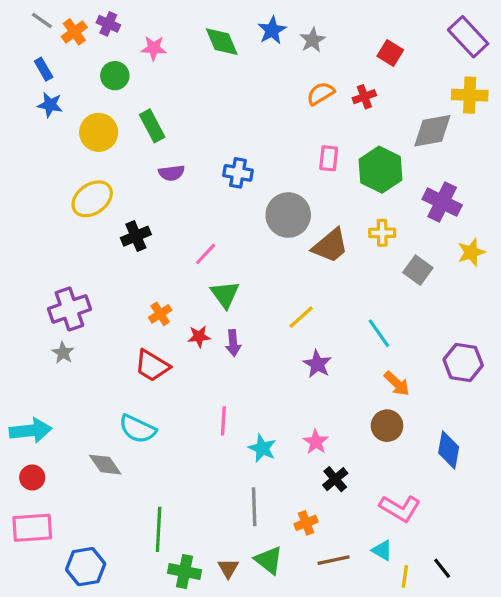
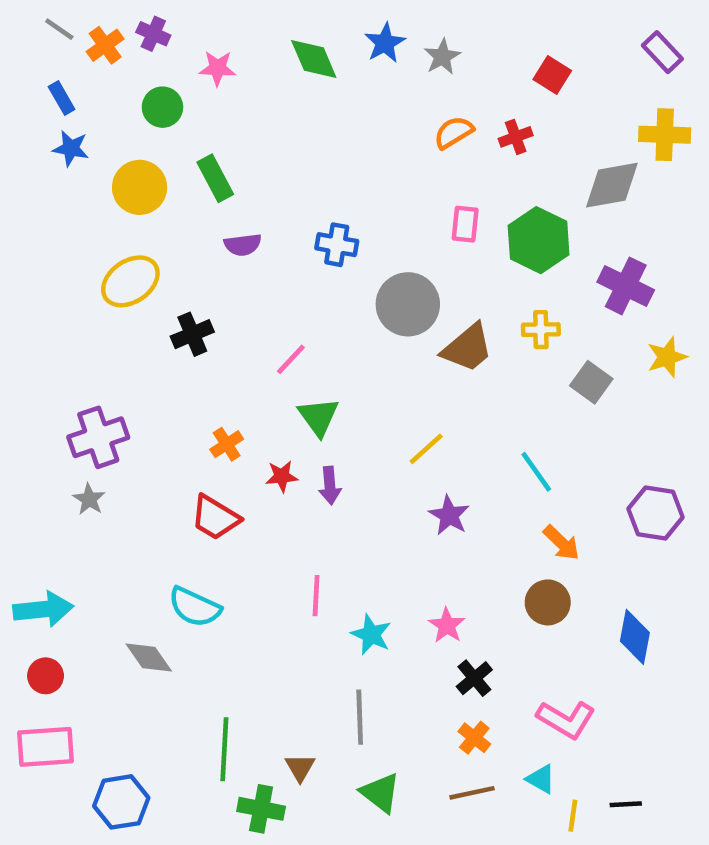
purple rectangle: (468, 37) -> (662, 52), size x0.7
orange cross: (306, 523) -> (474, 738), moved, turned -30
brown triangle: (228, 568) -> (300, 768), moved
black line: (442, 568) -> (626, 804), turned -55

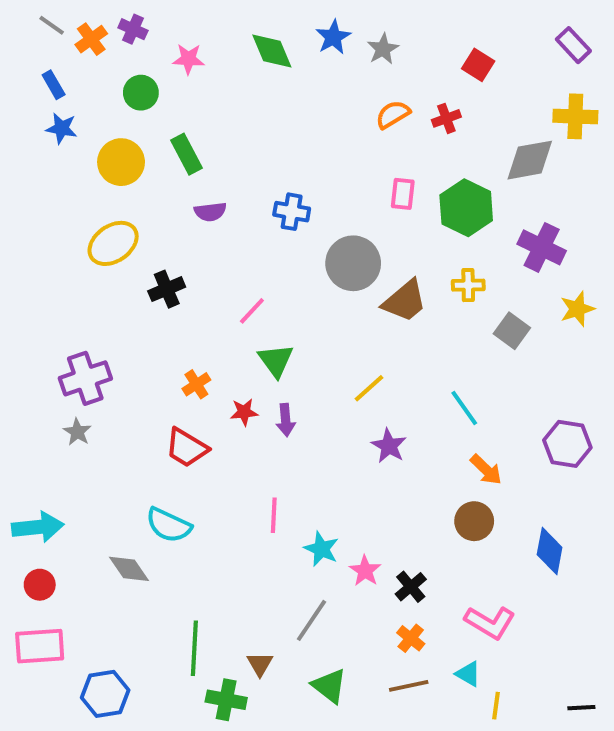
pink star: (447, 625) -> (365, 571), moved
gray line: (360, 717) -> (311, 620), turned 36
black line: (626, 804) -> (581, 708), moved

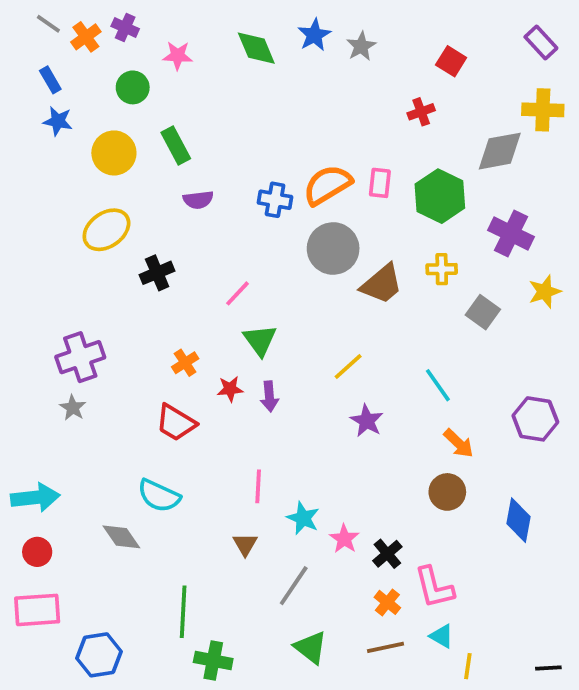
orange semicircle: (393, 114) -> (327, 185), moved, size x1.5
pink L-shape: (490, 622) -> (434, 587), moved, turned 45
brown triangle: (260, 664) -> (245, 544), moved

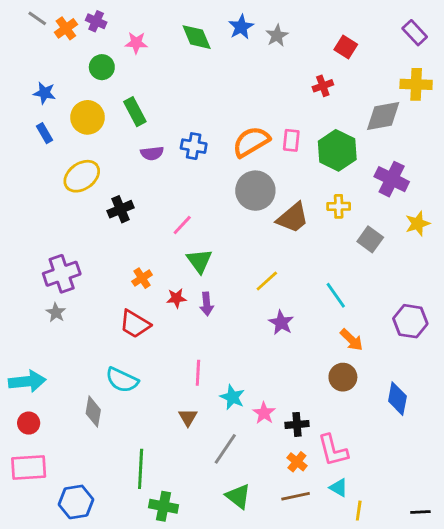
blue rectangle: (50, 80) -> (44, 133), moved
blue cross: (275, 200) -> (194, 146), moved
gray diamond: (121, 537) -> (93, 412), turned 44
black cross: (387, 554) -> (297, 424), turned 35

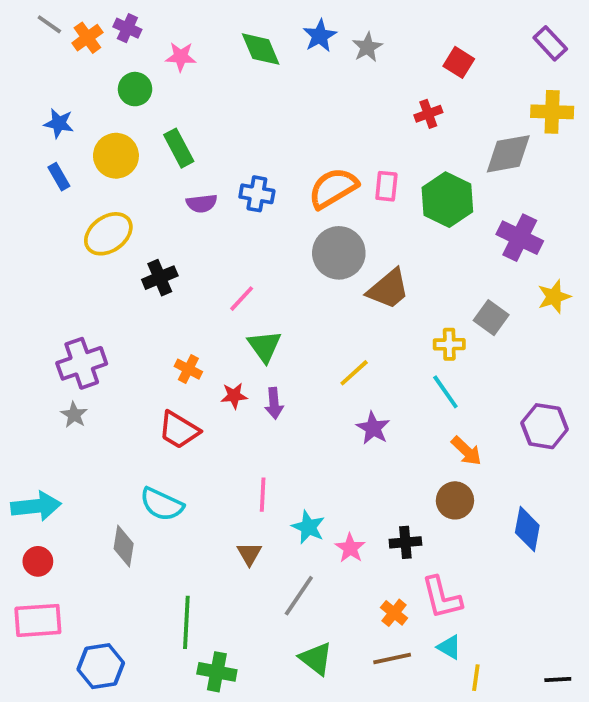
yellow cross: (339, 206) -> (449, 344), moved
orange cross: (142, 278) -> (188, 369), turned -30
black cross: (297, 424) -> (405, 542), moved

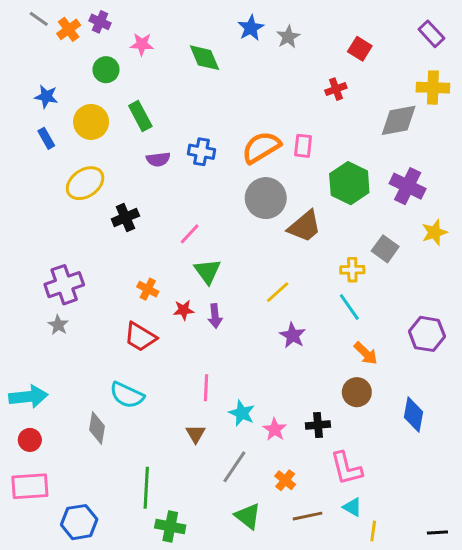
green diamond: (261, 49) -> (205, 58), moved
green hexagon: (447, 200) -> (349, 183), moved
orange cross: (394, 613) -> (285, 480), moved

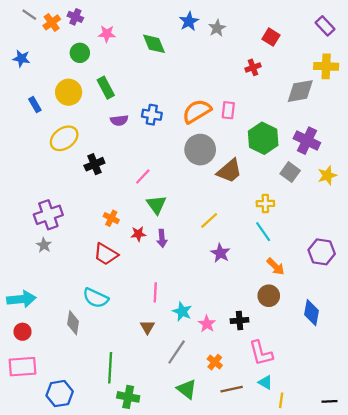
blue star: (46, 97) -> (21, 58), moved
gray square: (385, 249) -> (290, 172), moved

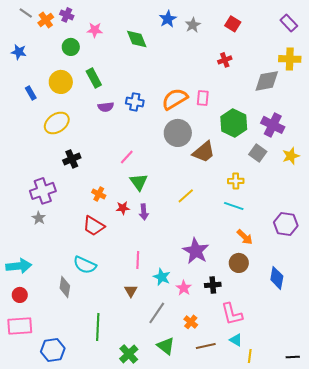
red square: (271, 37) -> (233, 24), moved
black cross: (94, 164) -> (72, 159), moved
cyan line: (263, 232) -> (234, 206), turned -36
purple star: (220, 253) -> (196, 251), moved, size x1.5
green cross: (128, 397) -> (129, 354), moved, turned 36

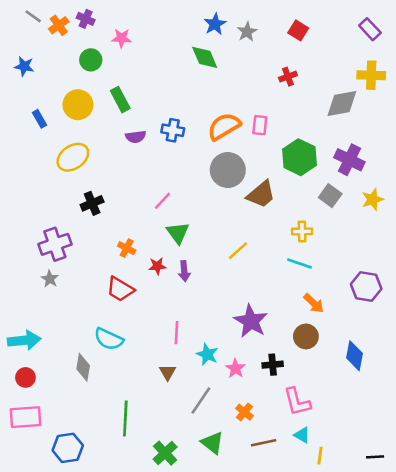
green diamond: (137, 39) -> (205, 57), moved

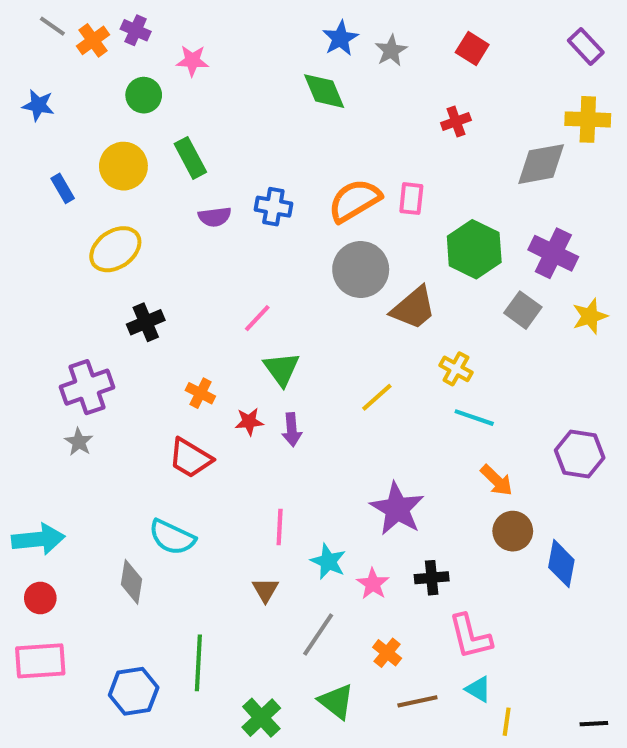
yellow cross: (302, 231) -> (456, 369), moved, turned 30
brown circle: (306, 336) -> (513, 531), moved
blue hexagon: (68, 448) -> (134, 691), moved

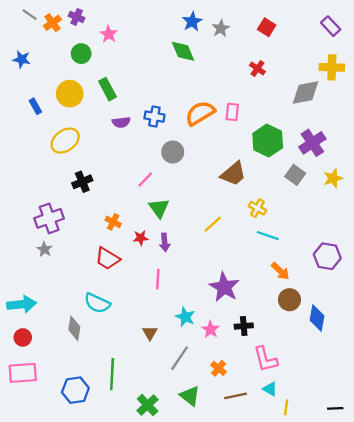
pink star: (192, 61) -> (109, 34), turned 30
red cross: (456, 121) -> (257, 68), turned -35
purple cross: (553, 253) -> (312, 143), turned 30
gray circle: (361, 270) -> (173, 152), moved, size x0.7
pink line: (280, 527) -> (158, 279), moved

